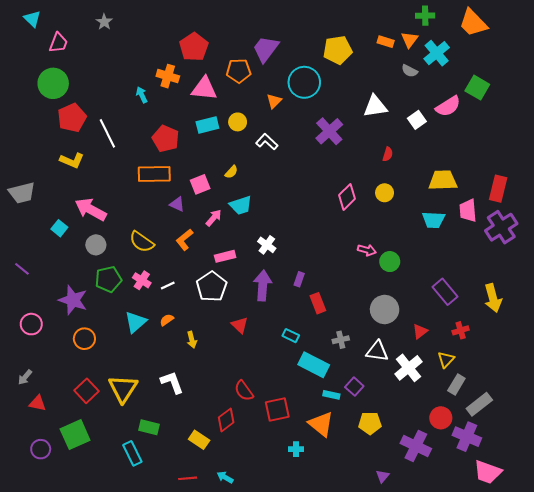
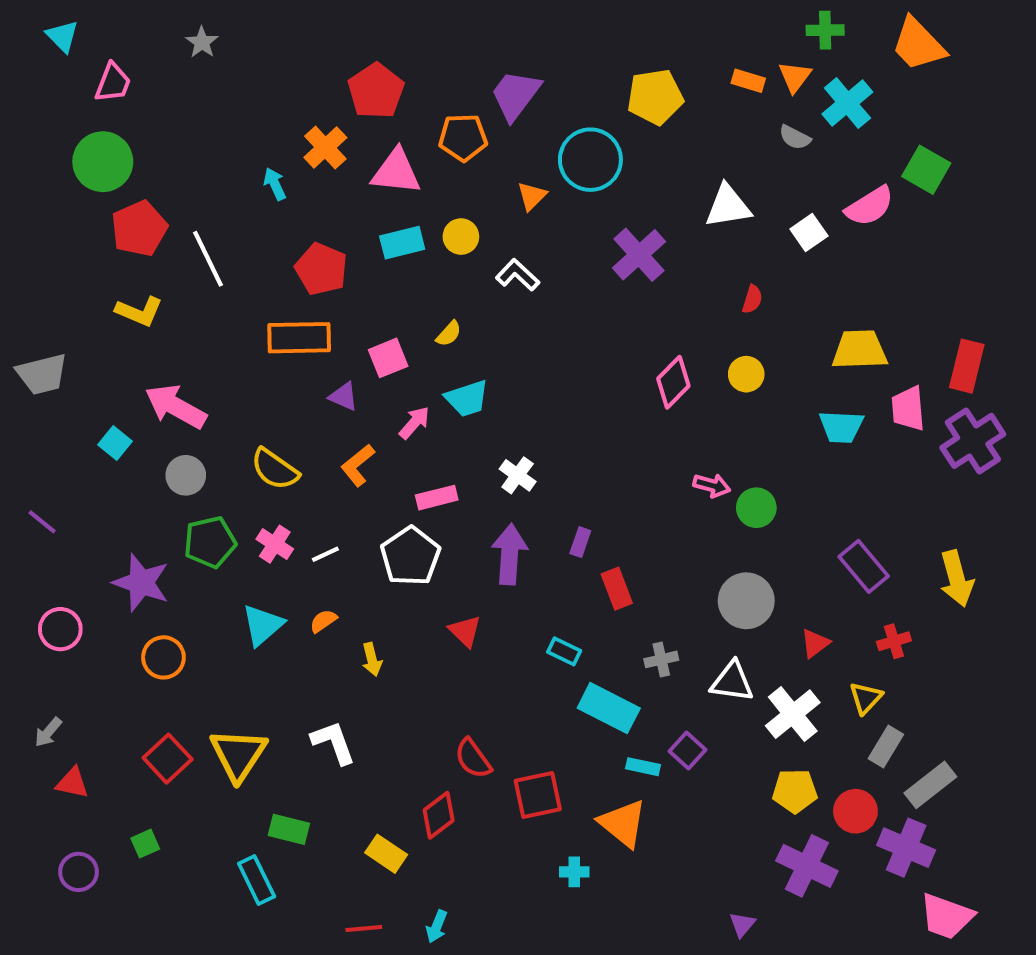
orange cross: (168, 76) -> (325, 148), turned 30
yellow pentagon: (370, 423) -> (795, 791), moved
green square: (75, 435) -> (145, 844), size x0.5
cyan arrow: (225, 477) -> (437, 927), turned -98

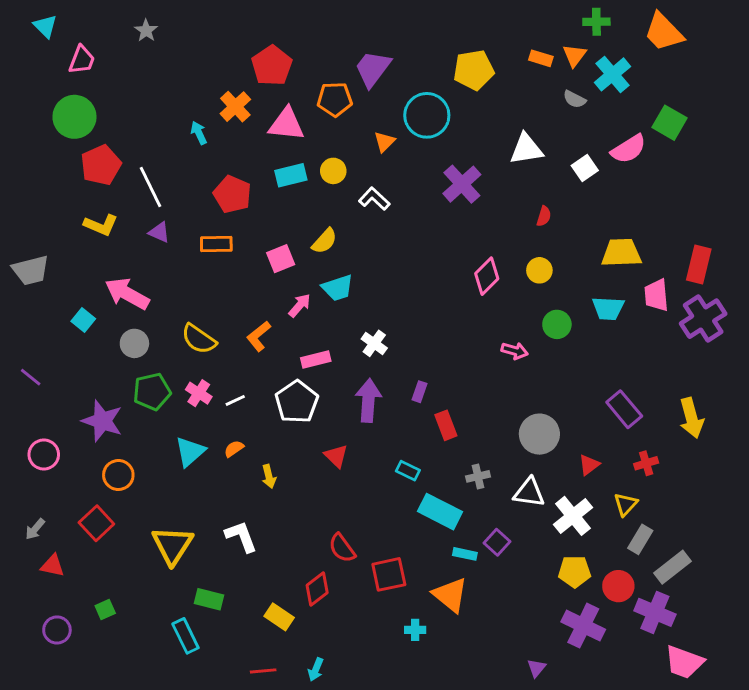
yellow semicircle: (449, 334) -> (324, 241), size x1.4
orange rectangle: (299, 338) -> (216, 244), size x0.7
purple triangle: (344, 396) -> (159, 232), moved
green circle: (756, 508) -> (557, 324), moved
red square: (168, 759) -> (96, 523), moved

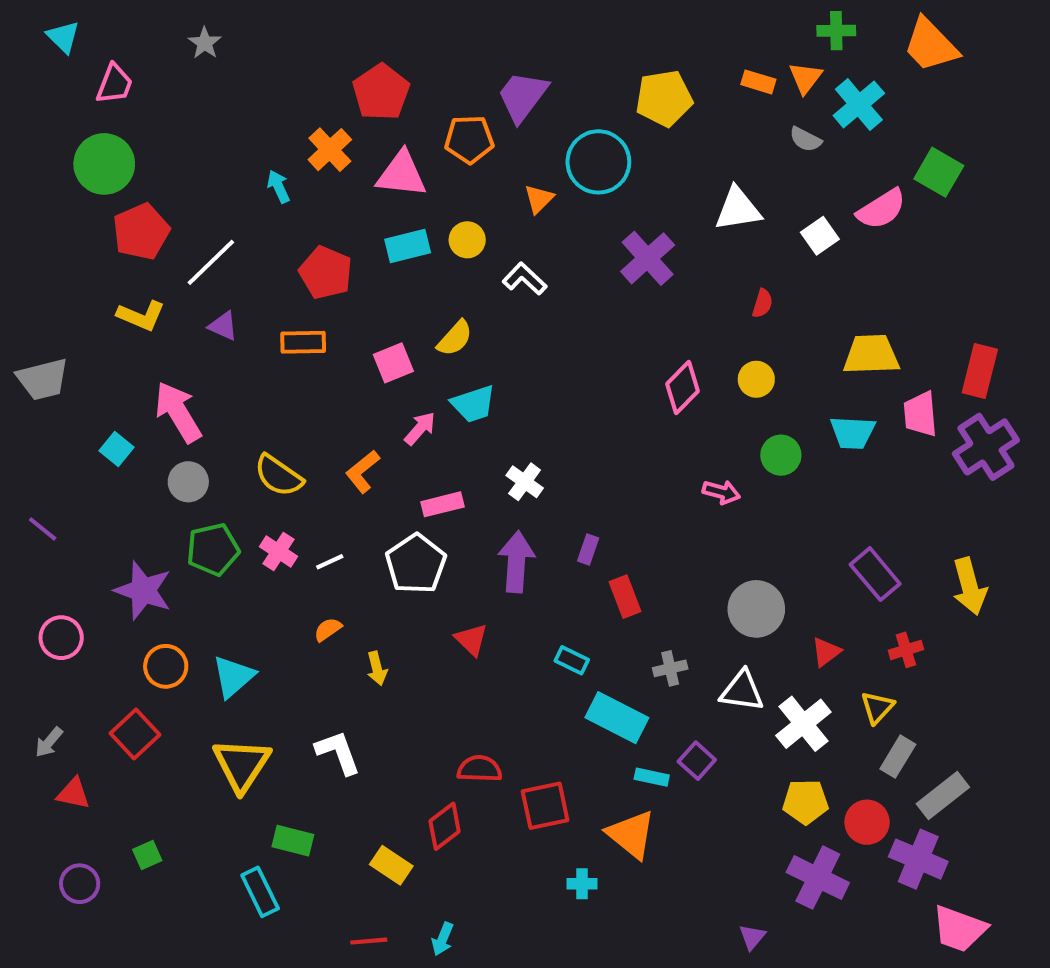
white line: (151, 187) -> (211, 262), turned 72
pink arrow: (127, 294) -> (178, 412), turned 30
cyan triangle: (190, 452) -> (233, 677), moved
red semicircle: (342, 548) -> (479, 769), turned 128

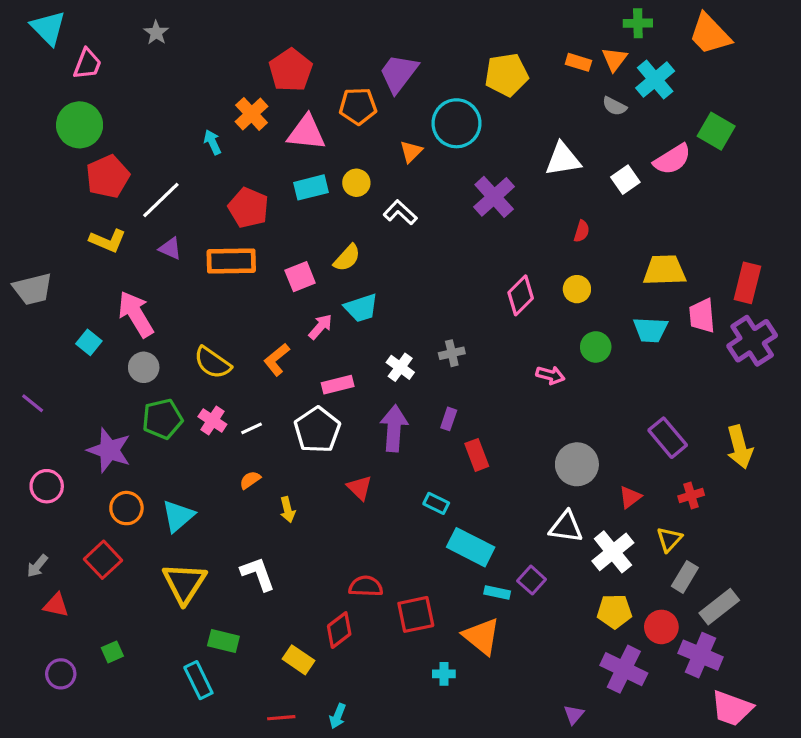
cyan triangle: (63, 37) -> (48, 28), size x1.4
orange rectangle: (303, 342) -> (231, 261), size x1.4
gray cross: (670, 668) -> (452, 353), moved

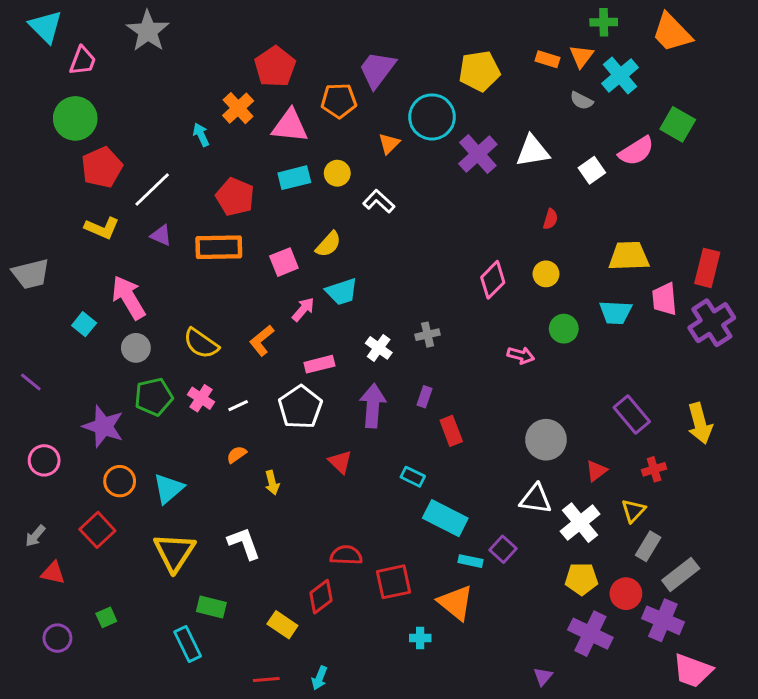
gray star: (156, 33) -> (148, 31), size x1.8
purple cross: (494, 197) -> (478, 154), moved

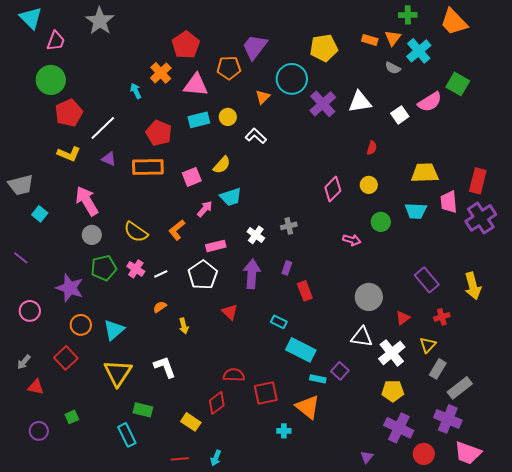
cyan square: (84, 324) -> (40, 214), moved
red circle: (626, 594) -> (424, 454), moved

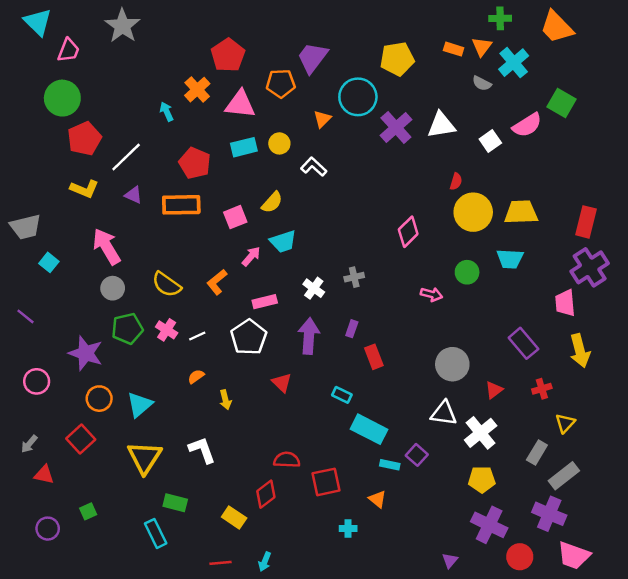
yellow circle: (369, 185) -> (473, 212), moved, size x1.8
pink trapezoid: (449, 202) -> (565, 303), moved
yellow triangle: (428, 345) -> (565, 423), moved
orange triangle: (308, 407) -> (378, 499), size x0.6

